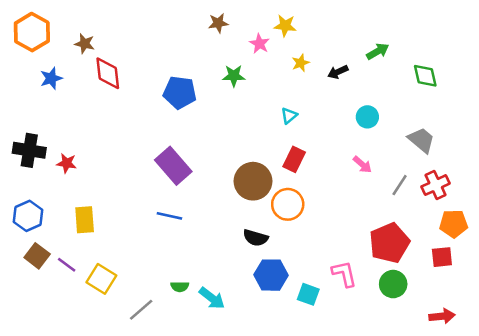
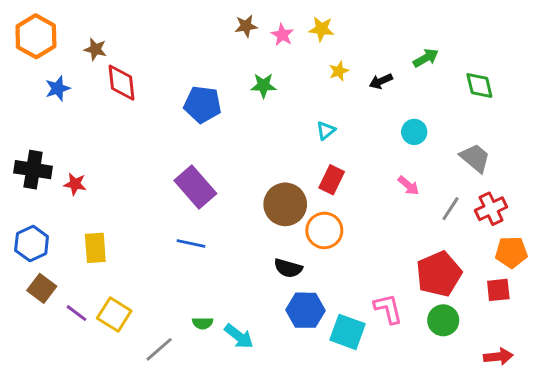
pink star: (259, 44) -> (282, 35), moved
purple line: (67, 265) -> (77, 313), moved
cyan square: (308, 294) -> (348, 332), size x1.4

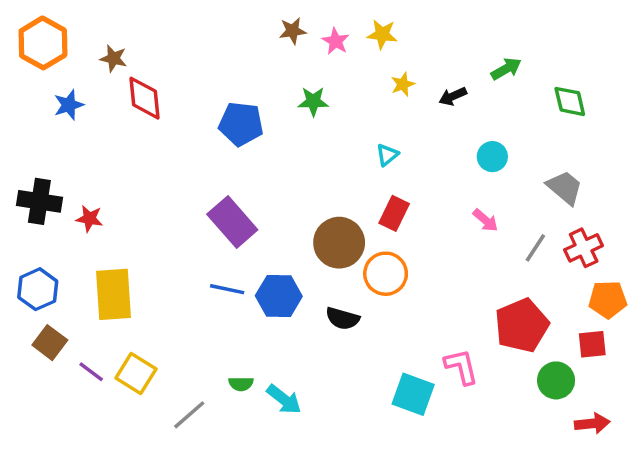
yellow rectangle: (95, 248) -> (114, 294), size x1.4
blue hexagon: (306, 310) -> (279, 296), moved
green circle: (443, 320) -> (556, 380), moved

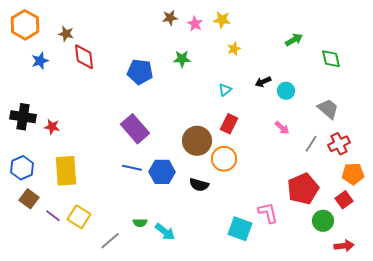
black arrow: (453, 96) -> (263, 82), moved
red square: (592, 344) -> (344, 200), turned -30

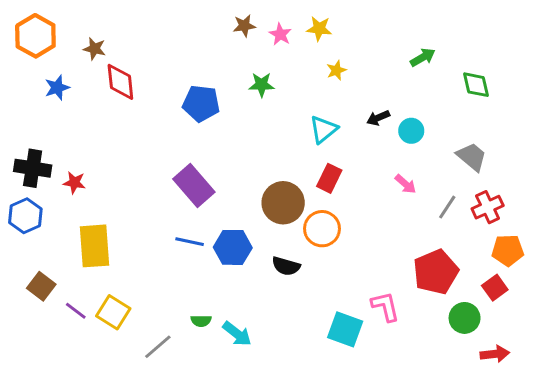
cyan triangle: (225, 90) -> (323, 129), size x1.5
blue hexagon: (22, 168) -> (25, 216), moved

